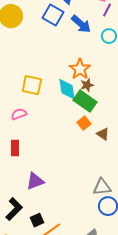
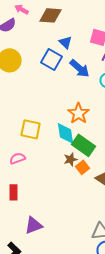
brown star: (87, 85) -> (71, 159), moved

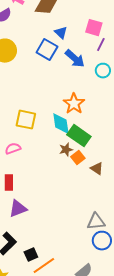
purple triangle: (34, 225) -> (18, 209), moved

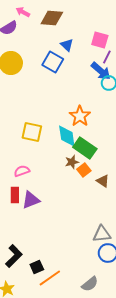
blue arrow: (75, 59) -> (101, 71), moved
pink semicircle: (13, 149) -> (22, 171), moved
purple triangle: (18, 209) -> (31, 200), moved

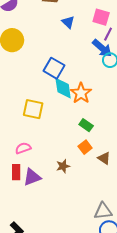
blue square: (53, 62) -> (54, 68), moved
cyan diamond: (67, 136) -> (63, 88), moved
green rectangle: (85, 148) -> (86, 125), size x0.6
brown star: (72, 162) -> (63, 166), moved

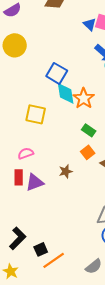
blue triangle: (68, 22) -> (90, 24), moved

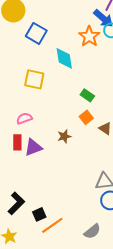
blue square: (57, 73) -> (36, 33), moved
orange star: (84, 98) -> (89, 36), moved

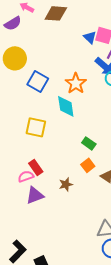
orange star: (89, 36) -> (76, 83), moved
pink semicircle: (24, 118) -> (26, 176), moved
red rectangle: (17, 142) -> (36, 167), moved, turned -35

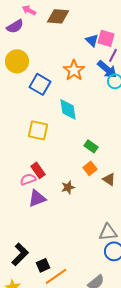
orange star: (76, 83) -> (74, 70), moved

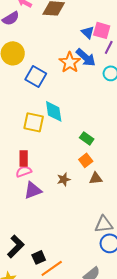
blue arrow: (107, 69) -> (86, 57), moved
cyan diamond: (68, 109) -> (54, 111), moved
red rectangle: (38, 170) -> (24, 158), moved, turned 35
brown triangle: (109, 179) -> (96, 178), moved, turned -40

